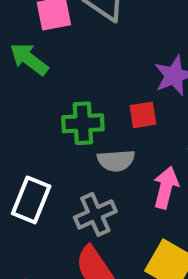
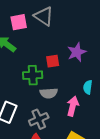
red square: (143, 115) -> (53, 61), moved

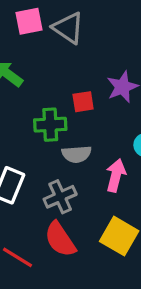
pink square: (19, 22) -> (29, 21), moved

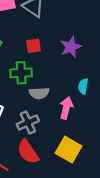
red square: (83, 102) -> (34, 46), moved

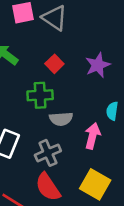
red square: (34, 46) -> (54, 64), turned -35

